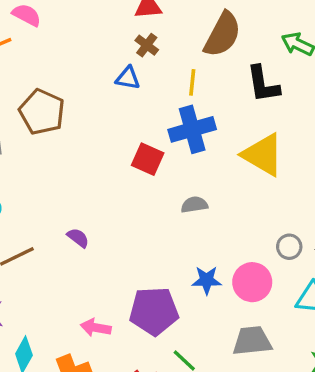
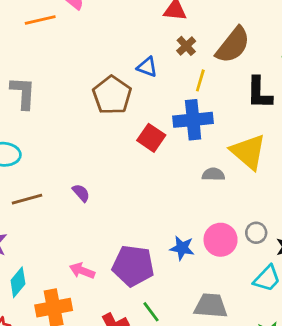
brown cross: (147, 45) -> (186, 46), moved
brown pentagon: (42, 112) -> (112, 95), moved
gray semicircle: (194, 205) -> (213, 174), moved
pink circle: (252, 282) -> (221, 240), moved

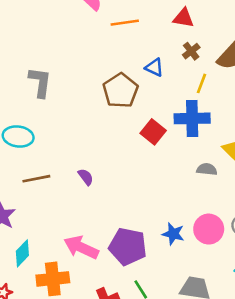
orange line: (40, 20) -> (125, 23), moved
pink arrow: (82, 271) -> (81, 247), size x1.5

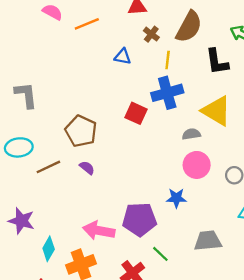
brown pentagon: (121, 91) -> (81, 131), moved
brown line: (36, 179) -> (48, 167), moved
pink circle: (209, 229) -> (197, 165), moved

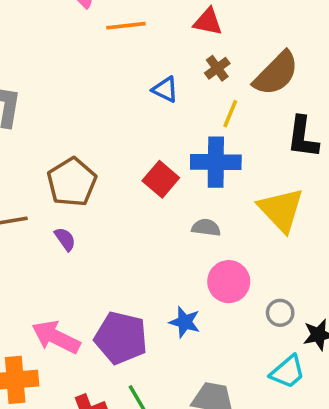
gray semicircle: (191, 134) -> (206, 228), moved

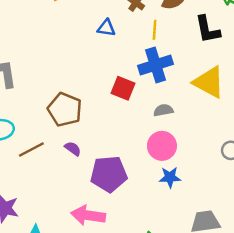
pink circle: (229, 282) -> (162, 146), moved
purple pentagon: (121, 338) -> (109, 174), moved

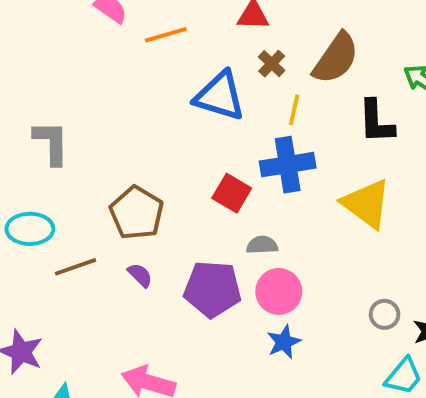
blue triangle: (106, 28) -> (220, 96), size x1.8
gray semicircle: (163, 110) -> (262, 245), moved
purple pentagon: (109, 174) -> (212, 289), moved
blue star: (170, 177) -> (284, 342), turned -30

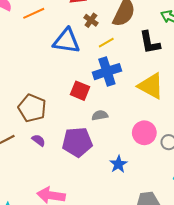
yellow line: (294, 110) -> (106, 43), turned 56
pink circle: (279, 291) -> (144, 133), moved

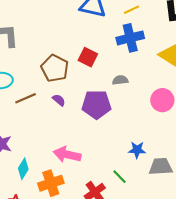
red square: (80, 91) -> (88, 57), moved
blue star: (118, 164) -> (137, 150), moved, turned 30

